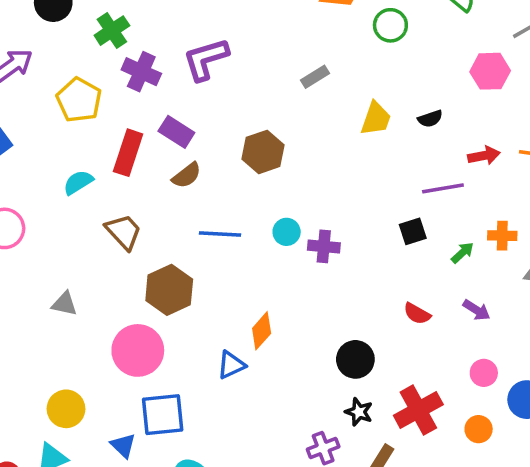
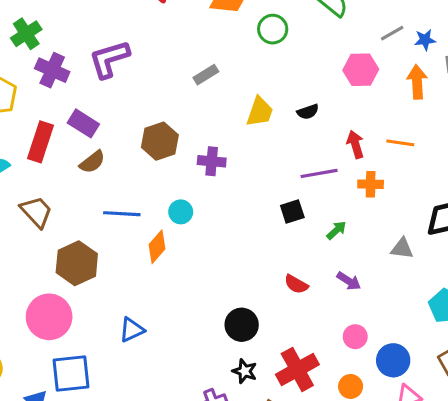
red arrow: (484, 156) -> (355, 144), turned -96
orange cross: (502, 236) -> (371, 184), moved
purple cross: (324, 246) -> (212, 161), moved
orange diamond: (262, 331) -> (157, 247), moved

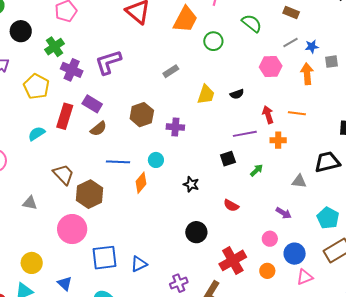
brown trapezoid: (36, 212) -> (64, 174), moved
purple arrow: (349, 281) -> (284, 213), moved
blue triangle: (132, 330) -> (139, 264), moved
black star: (245, 371) -> (191, 184), moved
blue square: (71, 374) -> (104, 258), moved

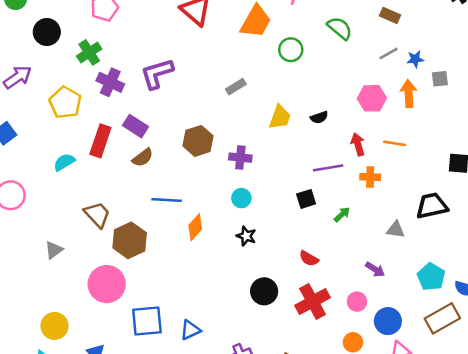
pink hexagon: (271, 66) -> (372, 98), moved
cyan circle: (156, 160) -> (241, 198), moved
black star: (191, 184) -> (246, 236), moved
gray triangle: (30, 203) -> (54, 250), turned -49
red cross: (233, 260) -> (313, 301), moved

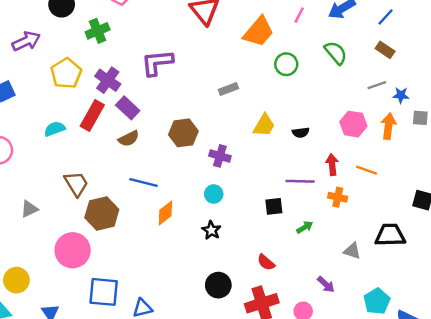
purple cross: (110, 82) -> (108, 80), moved

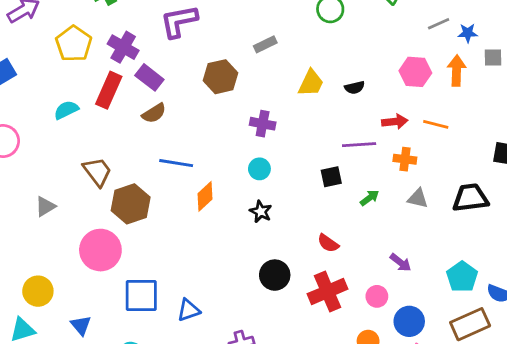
brown hexagon: (183, 133) -> (220, 77), moved
red arrow: (332, 165) -> (395, 122), turned 95
gray triangle: (352, 251) -> (418, 198), moved

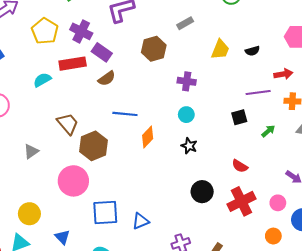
red rectangle: (109, 90) -> (73, 64), turned 60

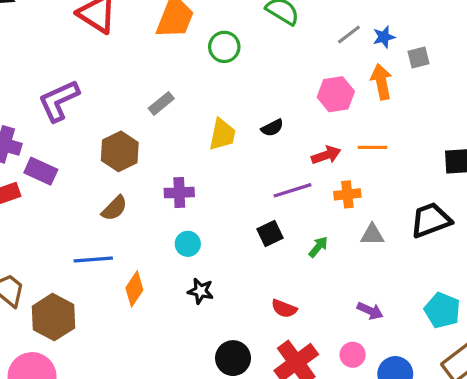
brown semicircle: (107, 78) -> (114, 208), moved

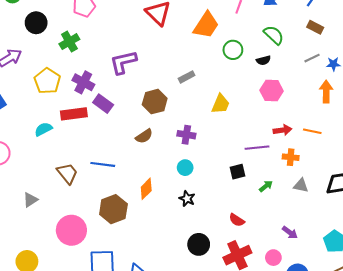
pink hexagon: (336, 94) -> (272, 91), moved
black semicircle: (272, 128) -> (263, 60), moved
blue line: (93, 259) -> (103, 164), moved
brown hexagon: (53, 317) -> (113, 209), moved

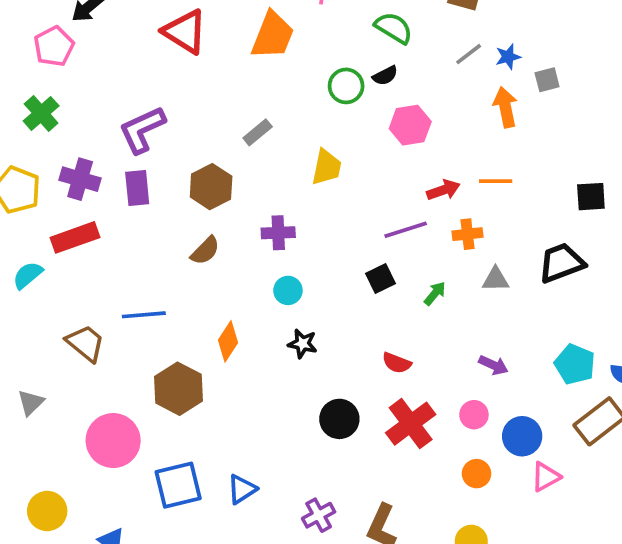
green circle: (233, 50) -> (346, 86), moved
purple rectangle: (103, 104) -> (137, 188), moved, turned 60

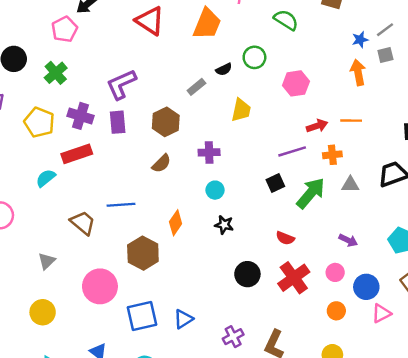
gray line: (469, 54) -> (385, 30), moved
black semicircle: (385, 76) -> (224, 69), moved
green arrow: (435, 293) -> (311, 193), size x2.0
yellow circle: (47, 511) -> (43, 312), moved

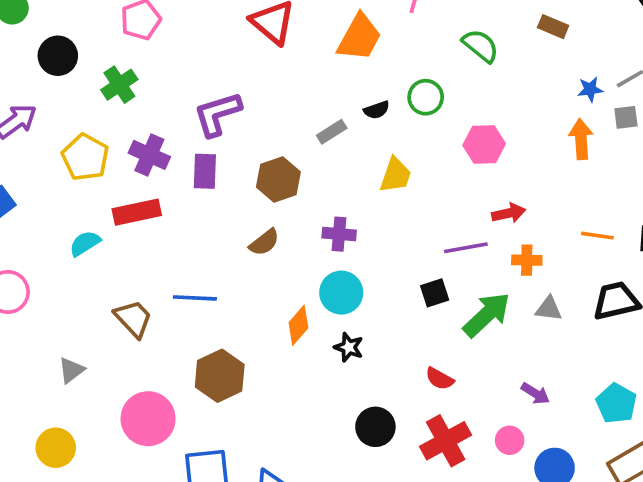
orange line: (351, 121) -> (597, 236), moved
cyan circle: (215, 190) -> (341, 293), size x1.5
orange diamond: (176, 223) -> (298, 325), moved

